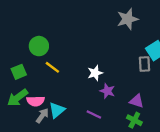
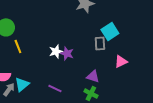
yellow line: (52, 67) -> (18, 46), turned 32
purple star: (107, 91) -> (67, 53), moved

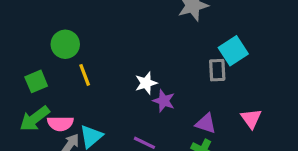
purple star: (67, 53) -> (164, 101), moved
pink triangle: (121, 61) -> (251, 119), moved, turned -40

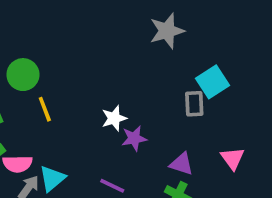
purple star: (164, 101) -> (134, 138), turned -30

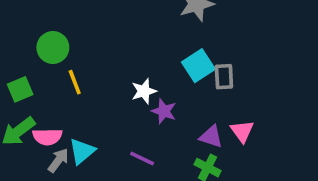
cyan square: (212, 82) -> (198, 66), moved
purple star: (134, 138) -> (164, 111), turned 30
pink triangle: (233, 158) -> (242, 131), moved

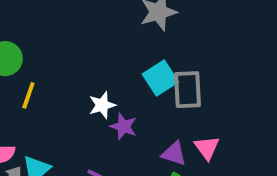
gray rectangle: (224, 77) -> (188, 90), size x1.4
yellow line: (75, 82) -> (28, 95), turned 40

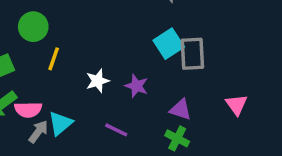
white star: (102, 105) -> (98, 81), moved
pink triangle: (207, 148) -> (236, 105), moved

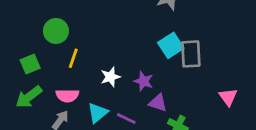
pink semicircle: (28, 110) -> (67, 96), moved
purple triangle: (181, 110) -> (158, 103), moved
cyan triangle: (60, 123) -> (98, 113), moved

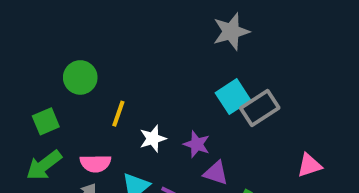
gray rectangle: (191, 54) -> (260, 108), turned 60
yellow line: (73, 58) -> (118, 114), moved
pink triangle: (228, 97) -> (309, 165), turned 48

